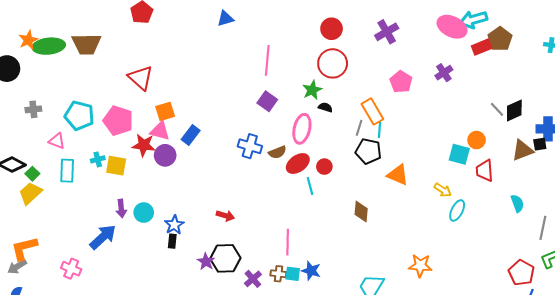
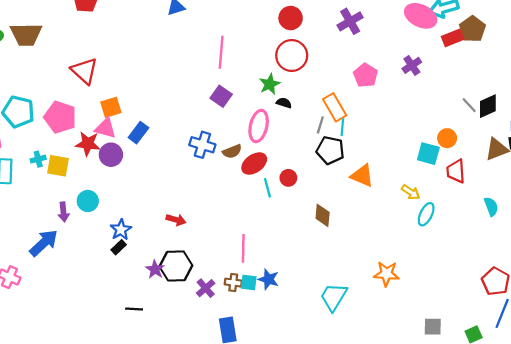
red circle: (324, 167) -> (288, 178), moved
cyan circle: (144, 213) -> (88, 201), moved
black rectangle: (172, 241) -> (119, 247), turned 40

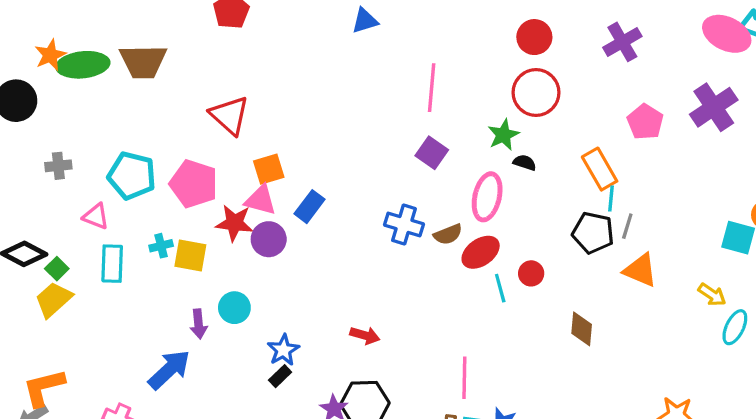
purple cross: (412, 65) -> (714, 107), size x1.6
gray line: (320, 125) -> (627, 226), moved

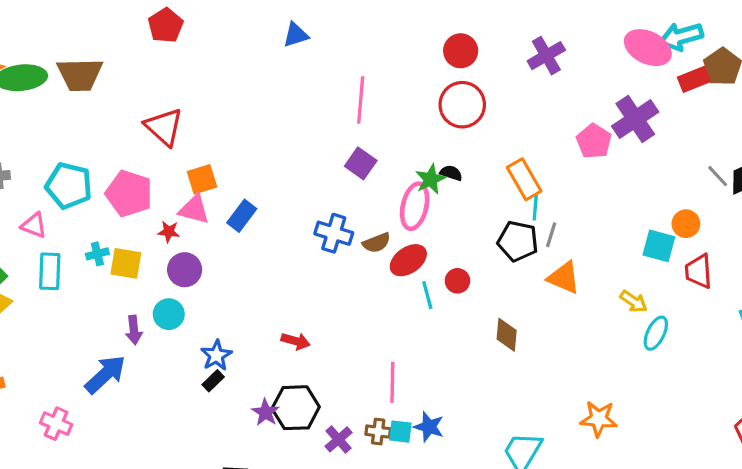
pink pentagon: (645, 122) -> (594, 141), moved
green star: (503, 135) -> (431, 179), moved
red star: (234, 223) -> (169, 232), size x0.6
purple circle: (269, 239) -> (185, 270), moved

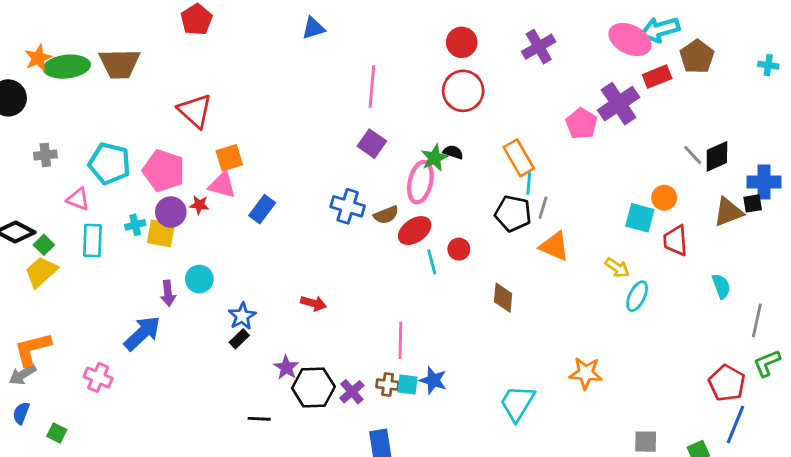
red rectangle: (694, 79) -> (657, 77), moved
blue rectangle: (242, 216) -> (262, 209), moved
purple circle: (185, 270) -> (171, 212), moved
black hexagon: (296, 408) -> (313, 387), moved

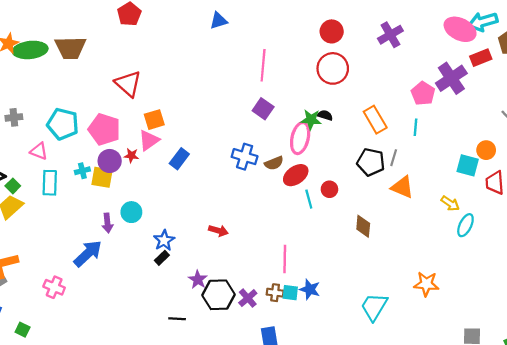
green star: (435, 158) -> (311, 120), turned 30
cyan line: (529, 183) -> (415, 127), moved
pink triangle: (222, 185) -> (149, 140), turned -50

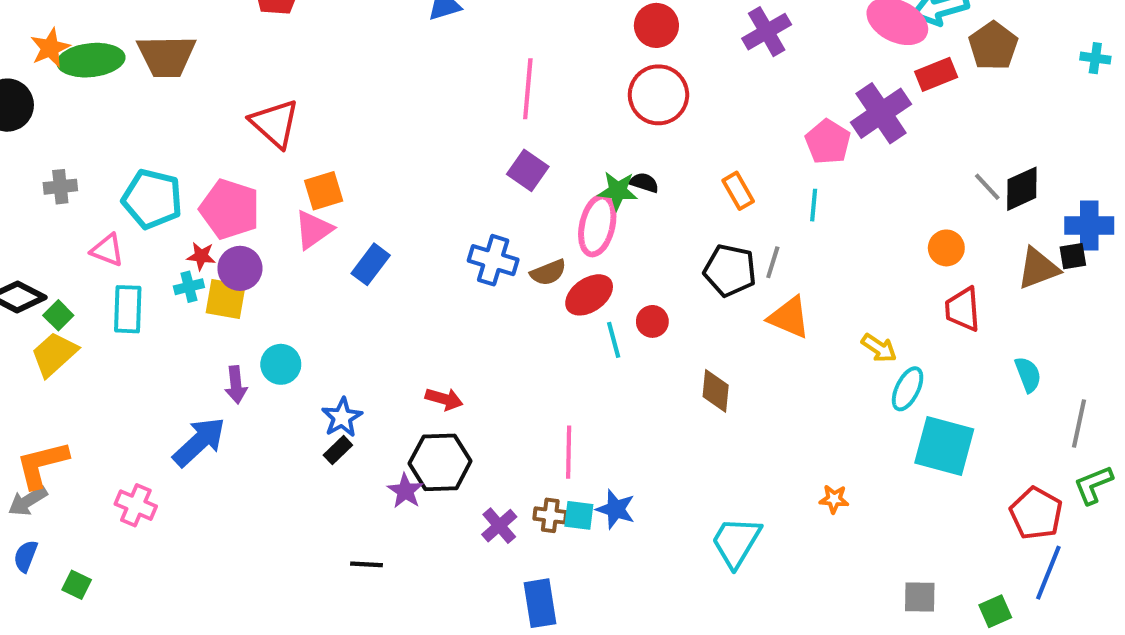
orange rectangle: (375, 120) -> (738, 191), size x0.7
red star: (131, 156) -> (201, 256), moved
cyan square: (468, 165) -> (944, 446), moved, size x1.4
orange star: (426, 284) -> (834, 499), size x0.6
black hexagon: (218, 295) -> (440, 462), moved

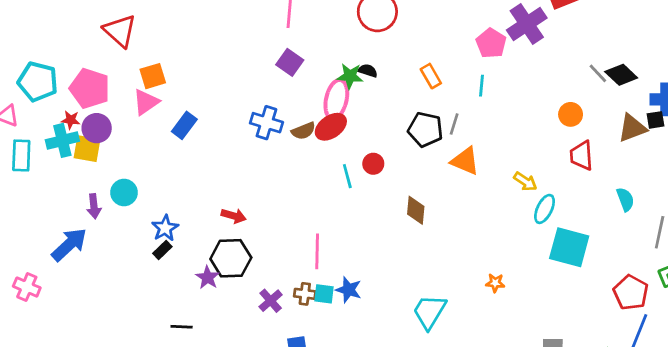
black diamond: (1022, 189) -> (621, 75), turned 68
cyan cross: (189, 287) -> (62, 140), size x1.6
red ellipse: (589, 295) -> (331, 127), moved

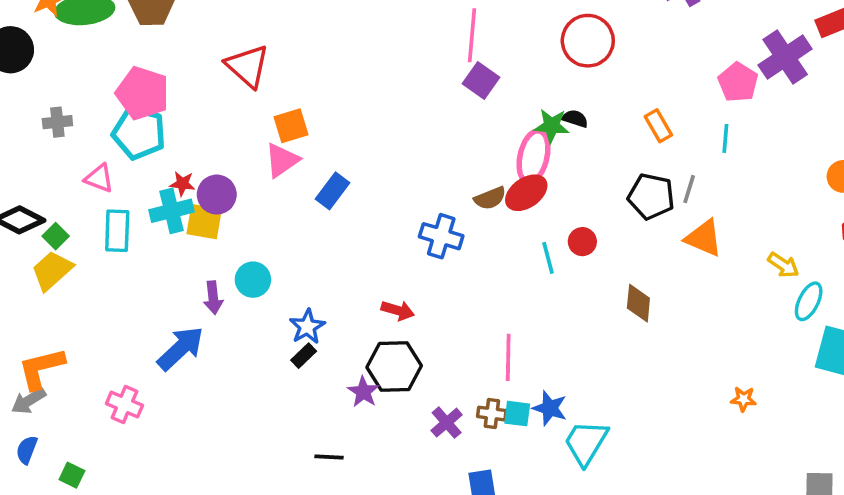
purple square: (290, 62) -> (481, 81), moved
pink pentagon: (90, 88) -> (143, 93), moved
blue cross: (266, 123) -> (441, 236), moved
cyan trapezoid: (429, 312) -> (586, 443), moved

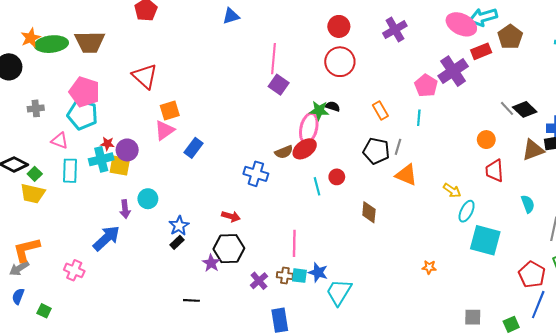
yellow trapezoid: (52, 271) -> (33, 194), turned -125

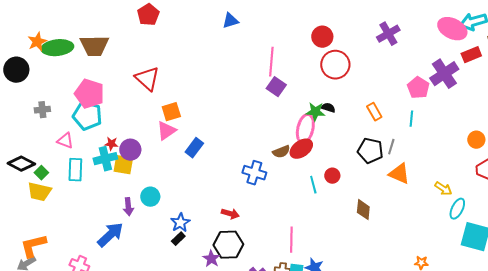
red circle: (339, 26) -> (322, 37), moved

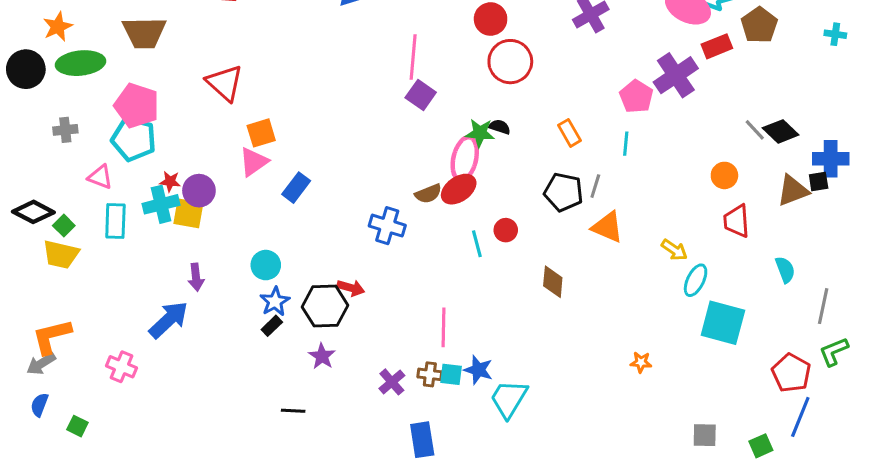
green ellipse: (57, 48) -> (80, 63), moved
cyan circle: (150, 197) -> (266, 265), moved
black hexagon: (228, 245) -> (325, 306), moved

